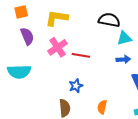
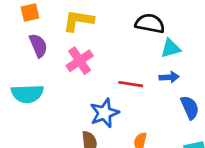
red line: (81, 55) -> (131, 84), moved
blue star: (76, 86) -> (104, 113), size x1.5

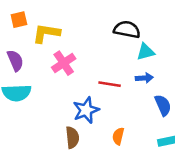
yellow L-shape: (78, 21) -> (46, 33), moved
purple semicircle: (38, 45) -> (15, 61), moved

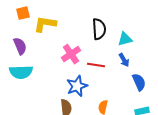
black semicircle: (127, 30) -> (99, 29), moved, turned 75
pink cross: (64, 63) -> (71, 54), moved
blue arrow: (144, 78) -> (124, 60), turned 64

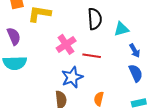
blue arrow: (124, 60) -> (135, 51), moved

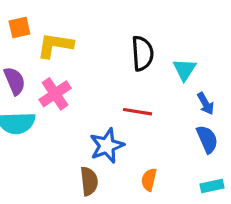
cyan triangle: (121, 29) -> (185, 70), turned -42
pink cross: (66, 44) -> (55, 94), moved

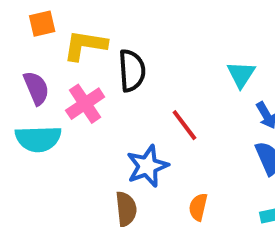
black semicircle: (142, 53) -> (132, 71), moved
red line: (138, 112) -> (184, 125), turned 44

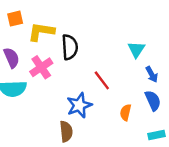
orange semicircle: (198, 207) -> (126, 112), moved

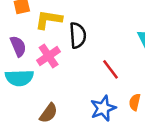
blue star: (79, 105) -> (103, 108), moved
brown semicircle: (66, 131) -> (49, 113), moved, turned 42

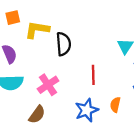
pink cross: (49, 56) -> (48, 85), moved
red line: (110, 69) -> (93, 75), turned 36

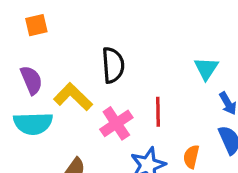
yellow L-shape: (37, 30) -> (73, 97), moved, turned 35
pink cross: (48, 85) -> (116, 123), moved

